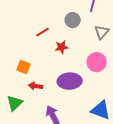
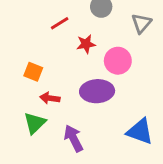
pink circle: (97, 62) -> (118, 61), moved
green triangle: (15, 103) -> (35, 123), moved

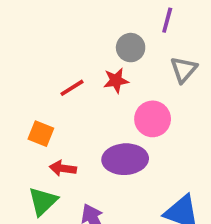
red line: (60, 23) -> (72, 88), moved
red star: (86, 44) -> (116, 80), moved

